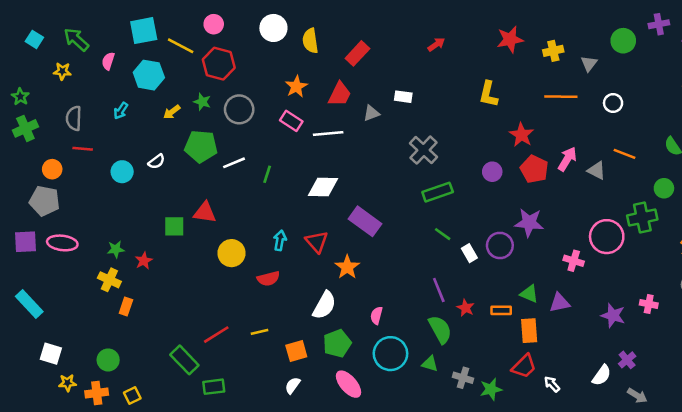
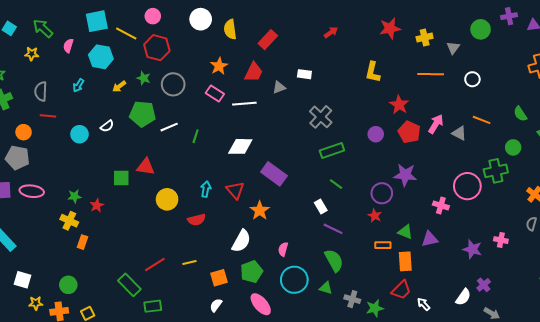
white rectangle: (469, 253) -> (321, 206), moved
purple line: (439, 290) -> (333, 229), turned -42
red star: (466, 308) -> (375, 216), moved

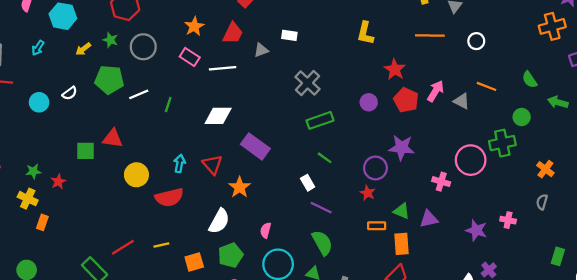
red semicircle: (197, 220) -> (169, 197), size x1.4

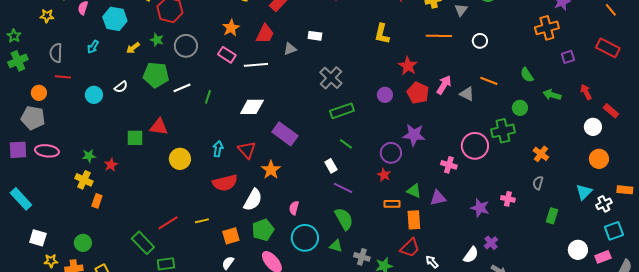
red semicircle: (169, 197) -> (225, 183), moved
green rectangle: (558, 256) -> (552, 216), moved

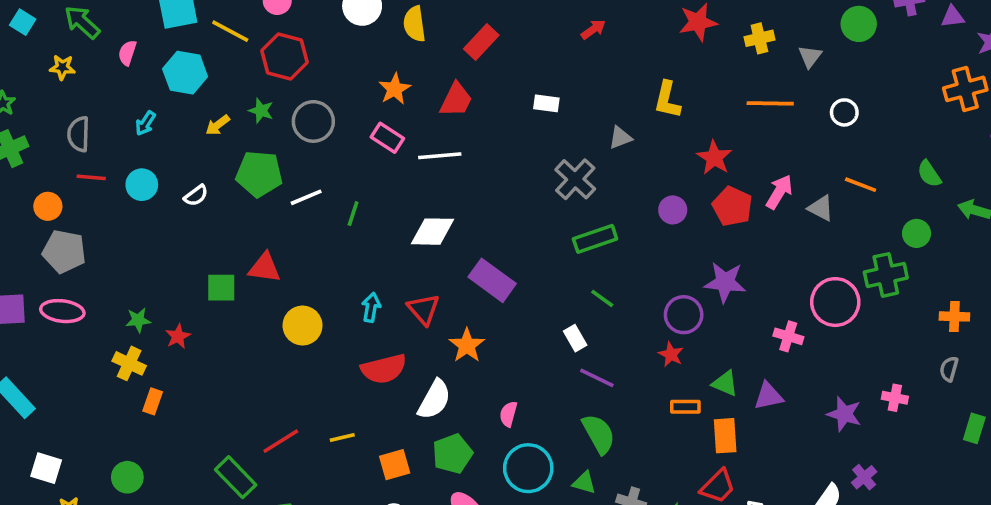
gray triangle: (290, 49) -> (620, 138), moved
cyan circle: (94, 95) -> (142, 185), moved
gray pentagon: (33, 118) -> (64, 251), moved
orange cross: (541, 154) -> (954, 316), turned -35

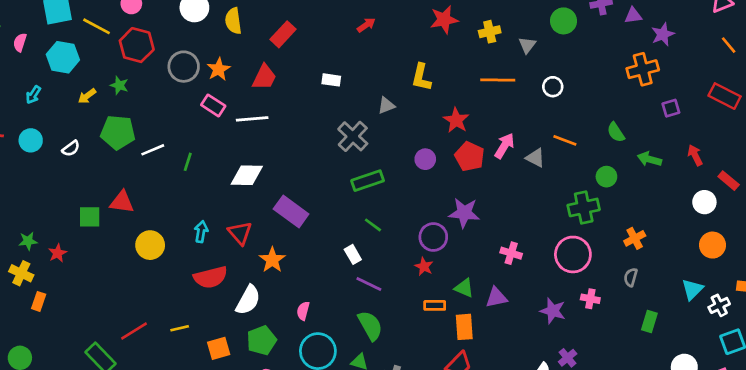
gray circle: (313, 121) -> (184, 67), moved
pink circle: (835, 302) -> (573, 254), moved
orange cross: (954, 316) -> (635, 238), turned -30

